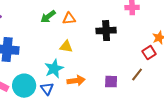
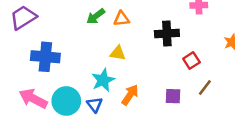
red square: (149, 53) -> (191, 60), moved
orange arrow: (76, 81) -> (130, 95), turned -48

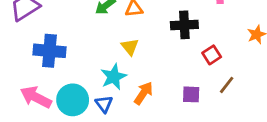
yellow triangle: (118, 53) -> (130, 47), turned 42

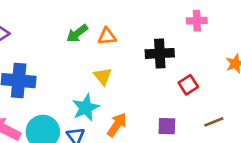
brown line: (227, 85) -> (214, 122), moved, turned 30

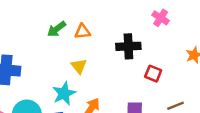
pink cross: (197, 21) -> (161, 18), turned 35
red square: (188, 85) -> (153, 74), turned -35

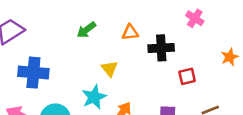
orange triangle: (83, 31) -> (130, 32), moved
red square: (153, 74) -> (187, 76), turned -35

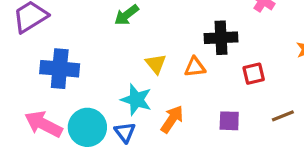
orange triangle: (130, 32) -> (195, 67), moved
cyan star: (94, 97) -> (136, 100), turned -30

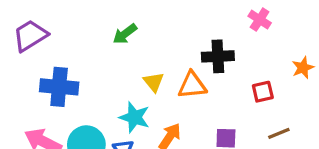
orange triangle: (195, 67) -> (192, 85), size x1.4
red square: (254, 74) -> (263, 92), moved

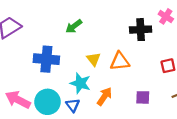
black cross: (218, 56) -> (141, 30), moved
blue cross: (59, 87) -> (46, 59), moved

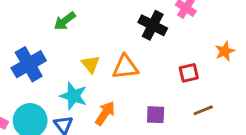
black cross: (141, 30) -> (153, 25), turned 30
blue cross: (46, 59) -> (29, 64), turned -35

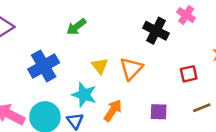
orange triangle: (125, 67) -> (131, 69), turned -40

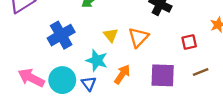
purple square: (159, 112) -> (163, 75), size x1.6

